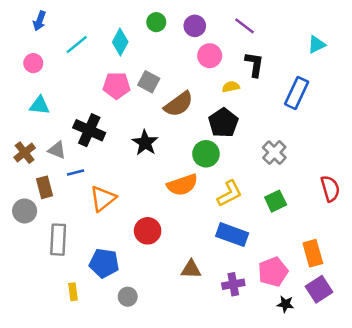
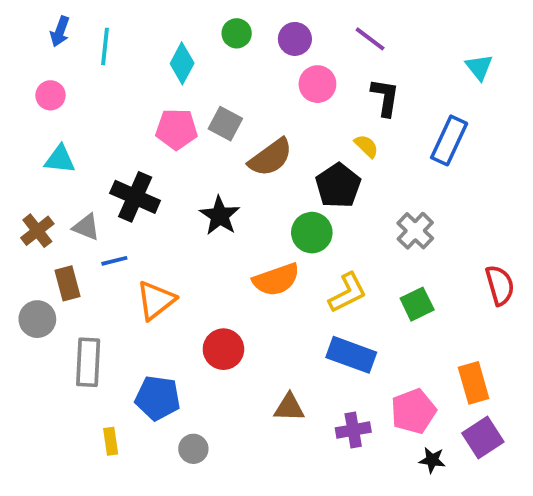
cyan line: (77, 45) -> (105, 46), moved, turned -45
cyan triangle: (317, 45) -> (479, 67), turned -42
yellow semicircle: (231, 87) -> (366, 146), moved, turned 56

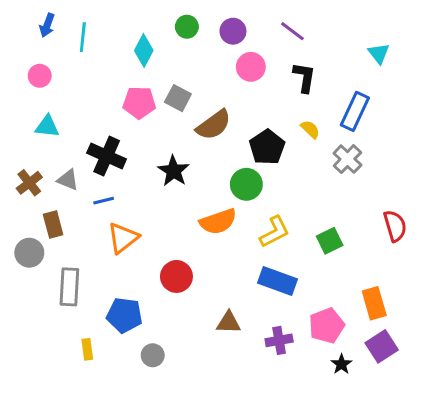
yellow semicircle: (366, 146) -> (310, 129), moved
gray cross: (415, 231) -> (347, 159), moved
blue line: (114, 261) -> (104, 201), moved
black star: (432, 460) -> (341, 364), turned 30

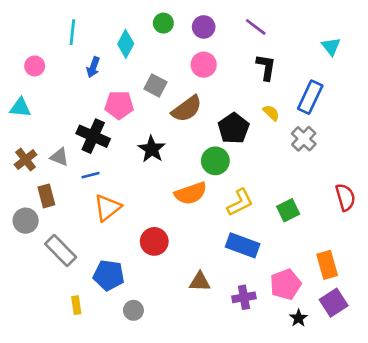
blue arrow: (47, 25) -> (93, 67), moved
pink circle: (251, 67) -> (204, 65), moved
pink pentagon: (139, 103) -> (119, 105), moved
cyan triangle: (47, 126) -> (20, 108), moved
gray rectangle: (69, 287) -> (61, 251), turned -48

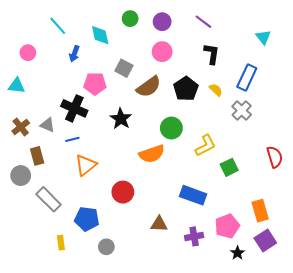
cyan line: (72, 32) -> (58, 26), turned -48
cyan diamond: (126, 44) -> (100, 35), turned -40
black pentagon: (234, 128) -> (186, 89), moved
yellow L-shape: (240, 202) -> (205, 146), moved

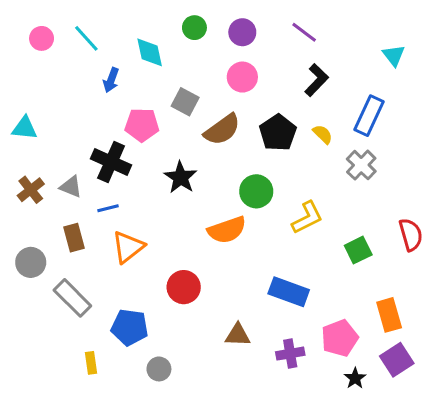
pink circle: (28, 53) -> (42, 38), moved
black L-shape: (212, 54) -> (316, 80), turned 35
brown rectangle: (37, 156) -> (74, 238), moved
green square: (229, 167) -> (358, 250), moved

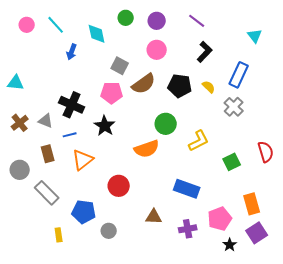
pink pentagon: (142, 125) -> (112, 93), moved
black pentagon: (278, 133) -> (180, 86), turned -30
black star: (181, 177) -> (105, 126), moved
gray circle: (159, 369) -> (109, 231), moved

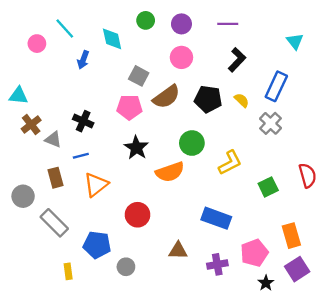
purple line: (197, 21) -> (228, 24), turned -36
pink circle: (27, 25) -> (37, 44), moved
black cross: (72, 105) -> (83, 121), size x0.7
brown cross: (20, 123) -> (31, 125), moved
black star: (105, 126) -> (136, 148), moved

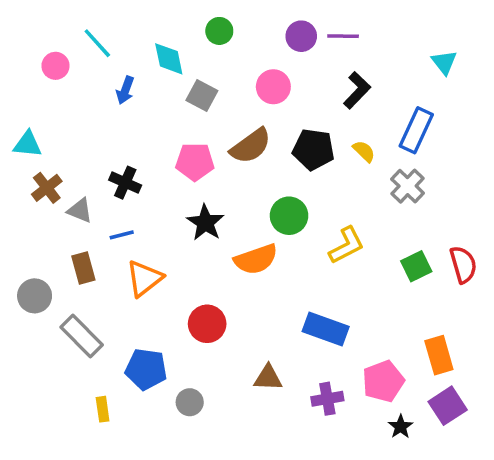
purple circle: (181, 24) -> (301, 36), moved
gray square: (139, 76) -> (202, 95), moved
green square: (268, 187) -> (416, 266), moved

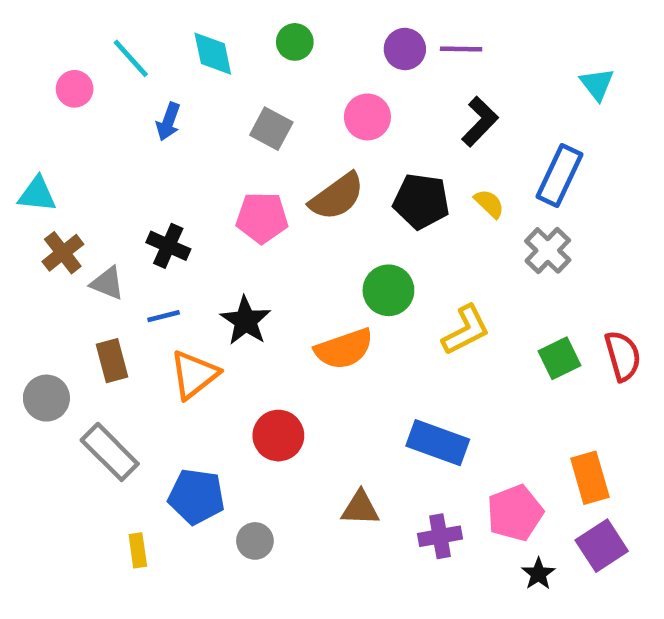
cyan diamond: (169, 59) -> (213, 54), moved
black star: (205, 223) -> (246, 321), moved

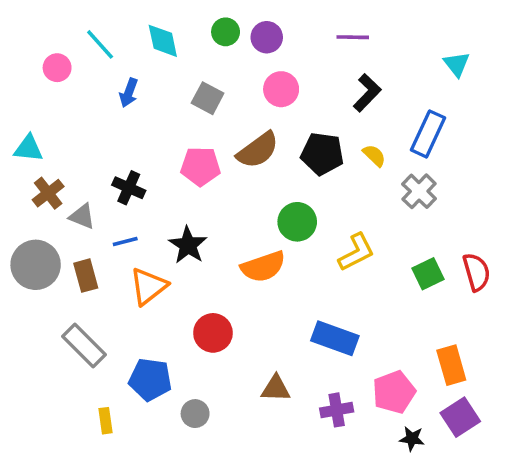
purple circle: (405, 49) -> (267, 37), moved
gray circle: (46, 398) -> (36, 265), moved, size x1.4
black star: (538, 574) -> (412, 439), turned -30

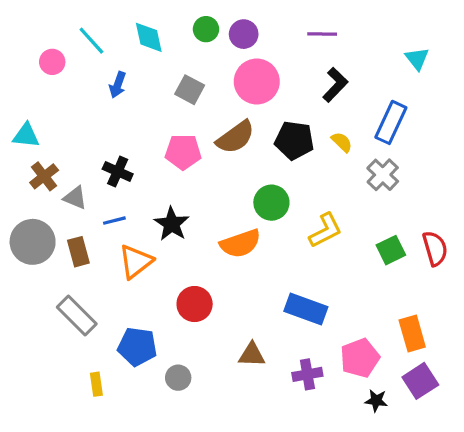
pink circle: (281, 89) -> (257, 82), size x1.4

